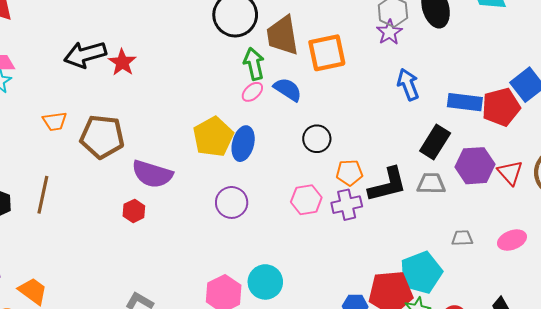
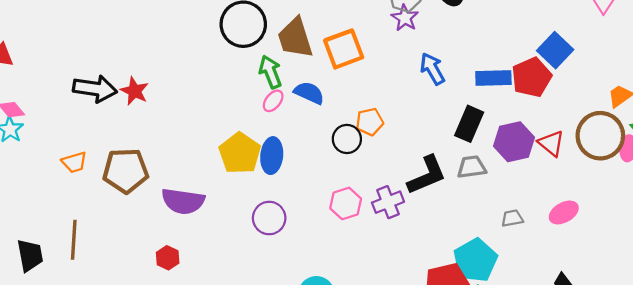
black arrow: (85, 54) -> (95, 89), turned -147
orange pentagon: (349, 173) -> (370, 122), moved
red hexagon: (134, 211) -> (168, 258), moved

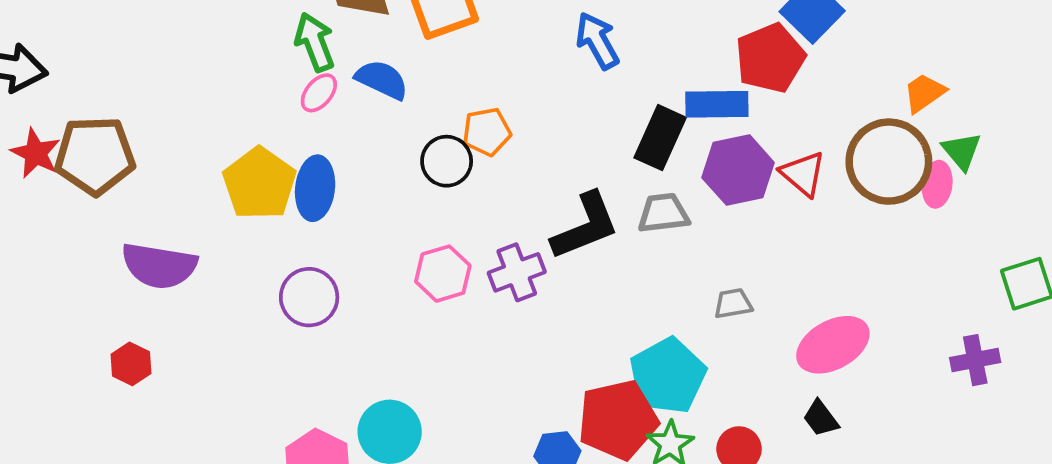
blue rectangle: (493, 78) -> (717, 104), moved
red star: (135, 91) -> (36, 153), moved
brown pentagon: (126, 171) -> (95, 156), moved
pink ellipse: (564, 212) -> (833, 345), moved, size x1.4

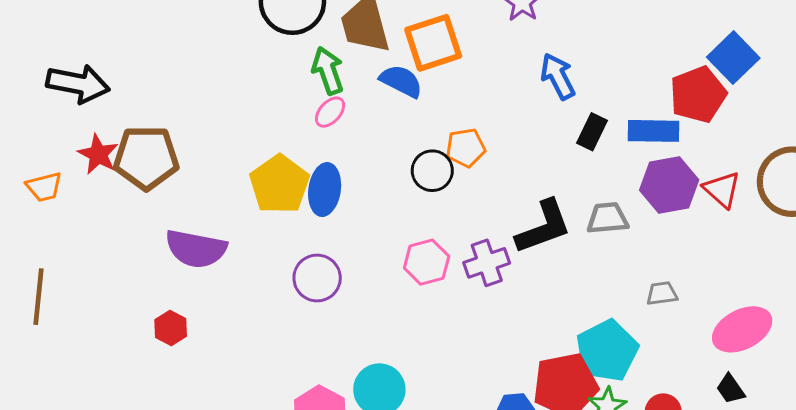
blue semicircle: (382, 80) -> (401, 81), moved
black rectangle: (660, 138) -> (592, 132), moved, size x0.7

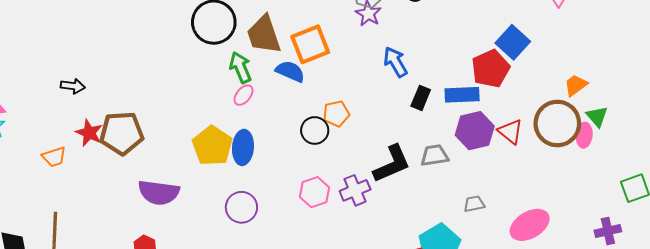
black arrow: (78, 84) -> (73, 86), size x0.6

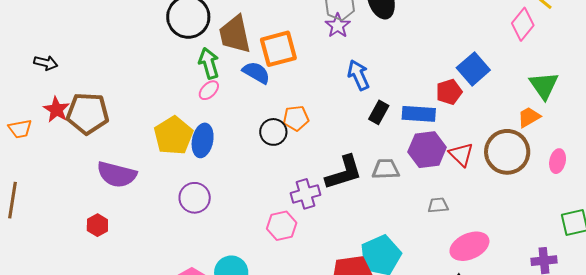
red pentagon: (491, 69) -> (449, 92), size x0.7
green triangle: (597, 117) -> (544, 86), moved, size x1.4
pink ellipse: (584, 135) -> (558, 161), moved
pink hexagon: (315, 192) -> (282, 226), moved
gray trapezoid: (474, 204) -> (438, 205), moved

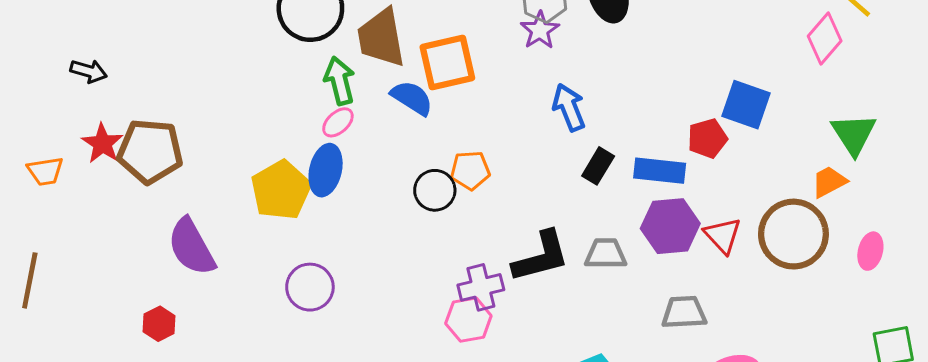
blue square: (473, 69) -> (746, 105), turned -32
blue ellipse: (203, 140) -> (326, 170), moved
purple semicircle: (117, 174) -> (191, 247), turned 45
gray trapezoid: (438, 205) -> (684, 312), size x1.4
pink hexagon: (282, 226) -> (468, 320), moved

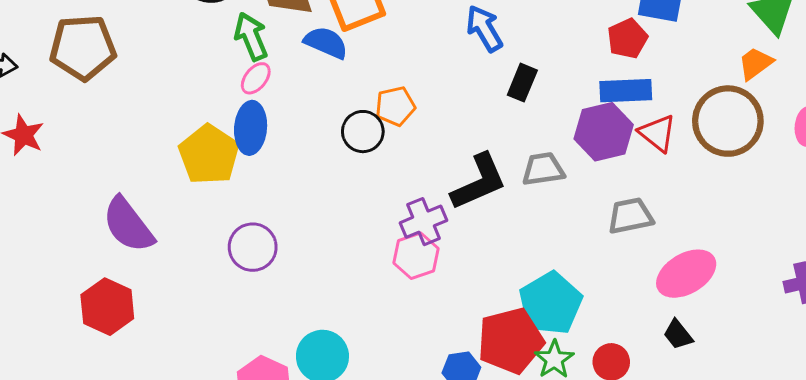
brown pentagon: (150, 151) -> (83, 48), moved
blue rectangle: (660, 171) -> (626, 91), moved
red hexagon: (159, 324) -> (107, 307), size x1.6

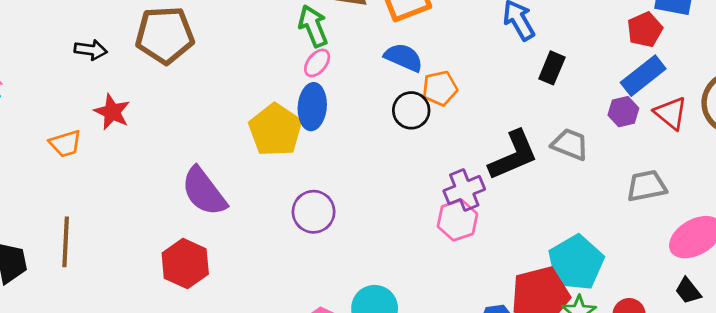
blue semicircle: (326, 43) -> (404, 57), moved
blue rectangle: (626, 91) -> (643, 76), turned -36
purple hexagon: (604, 132) -> (623, 112), size x0.6
gray trapezoid: (543, 169) -> (570, 144), turned 30

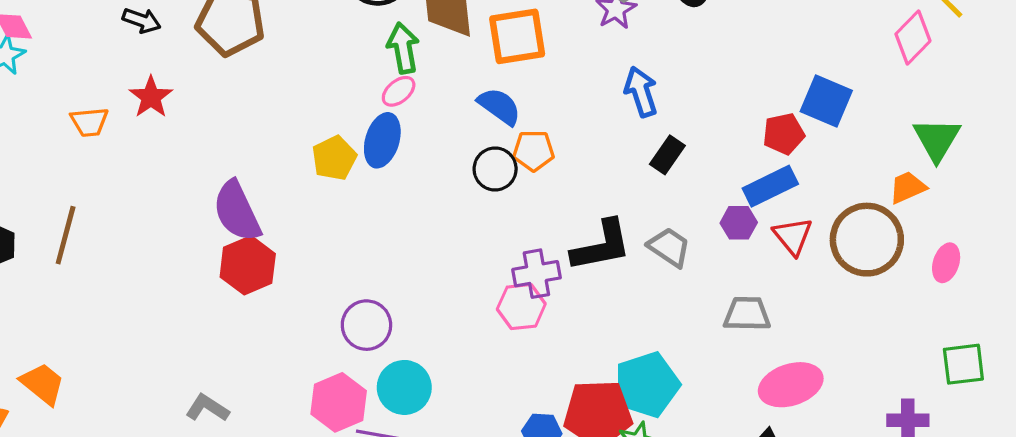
yellow pentagon: (275, 130) -> (334, 158), size x0.7
purple circle: (314, 212) -> (366, 325), moved
red hexagon: (185, 264) -> (248, 265), moved

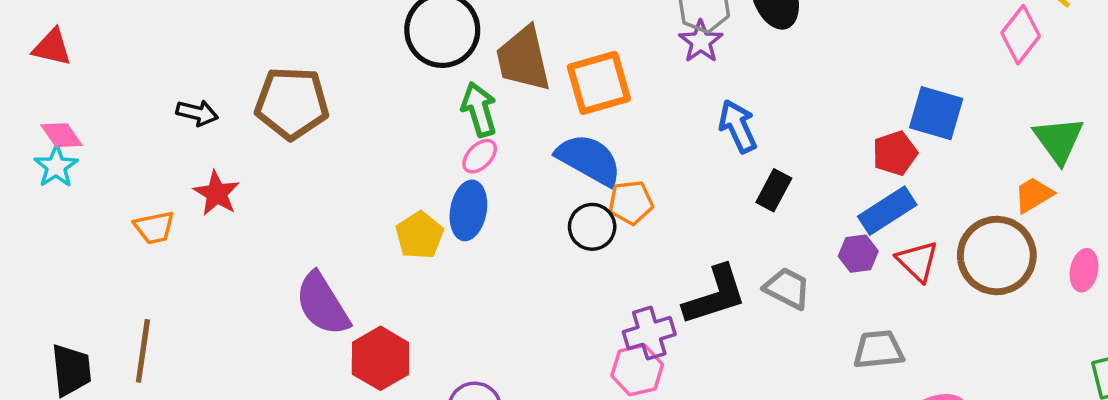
blue semicircle: (499, 106) -> (589, 159), size x1.4
red hexagon: (248, 265) -> (380, 358), moved

